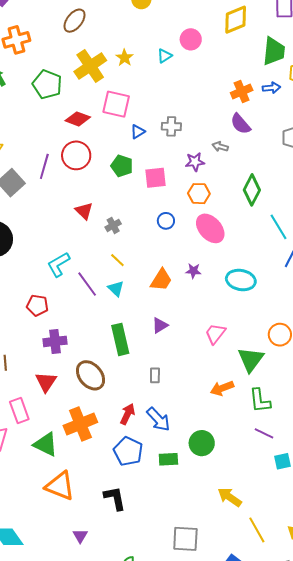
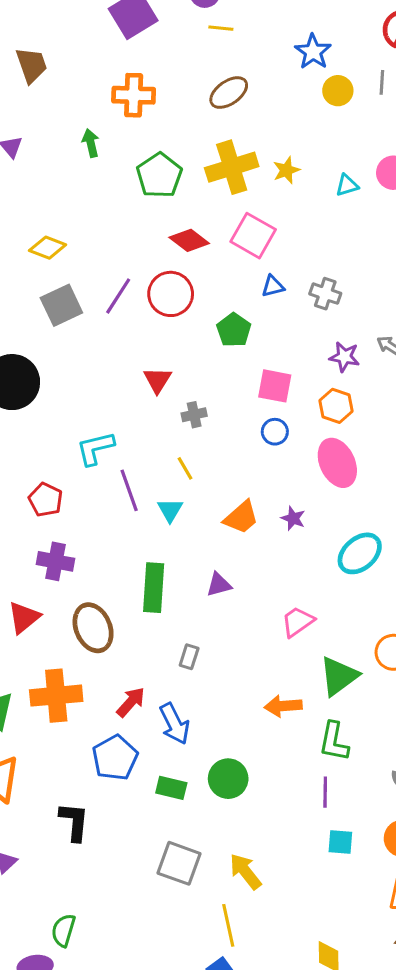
pink square: (156, 178) -> (275, 386), moved
cyan ellipse: (241, 280) -> (360, 553), turned -68
purple line: (264, 433) -> (325, 792), turned 48
yellow line: (257, 530) -> (228, 925), moved
gray square: (185, 539) -> (179, 863), moved

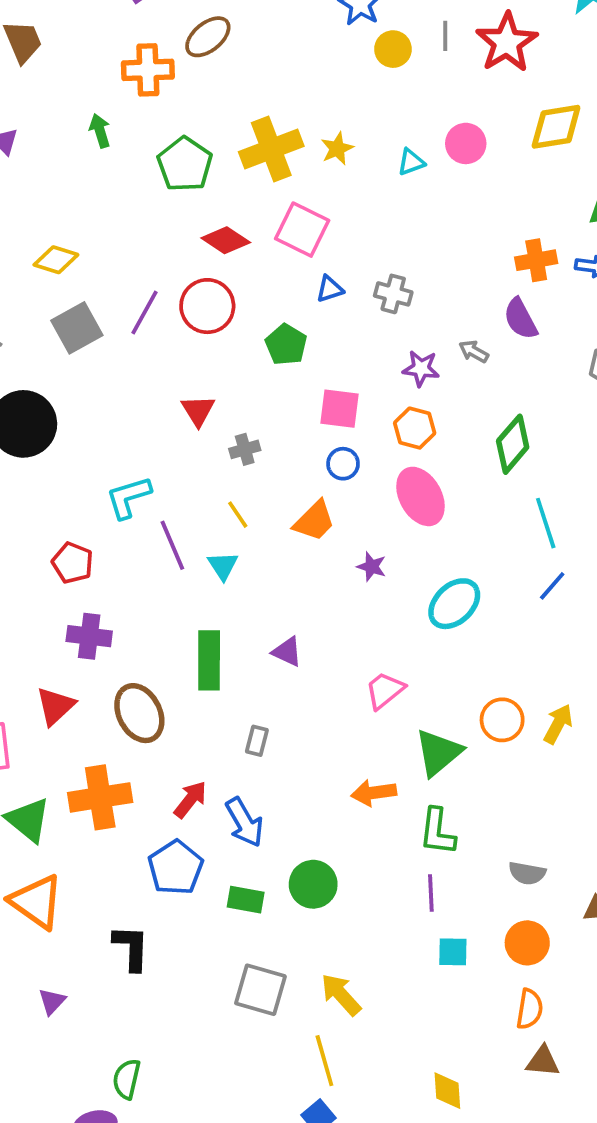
brown ellipse: (229, 93) -> (208, 37), moved
orange trapezoid: (241, 517) -> (314, 521), moved
purple triangle: (219, 585) -> (287, 652), turned 44

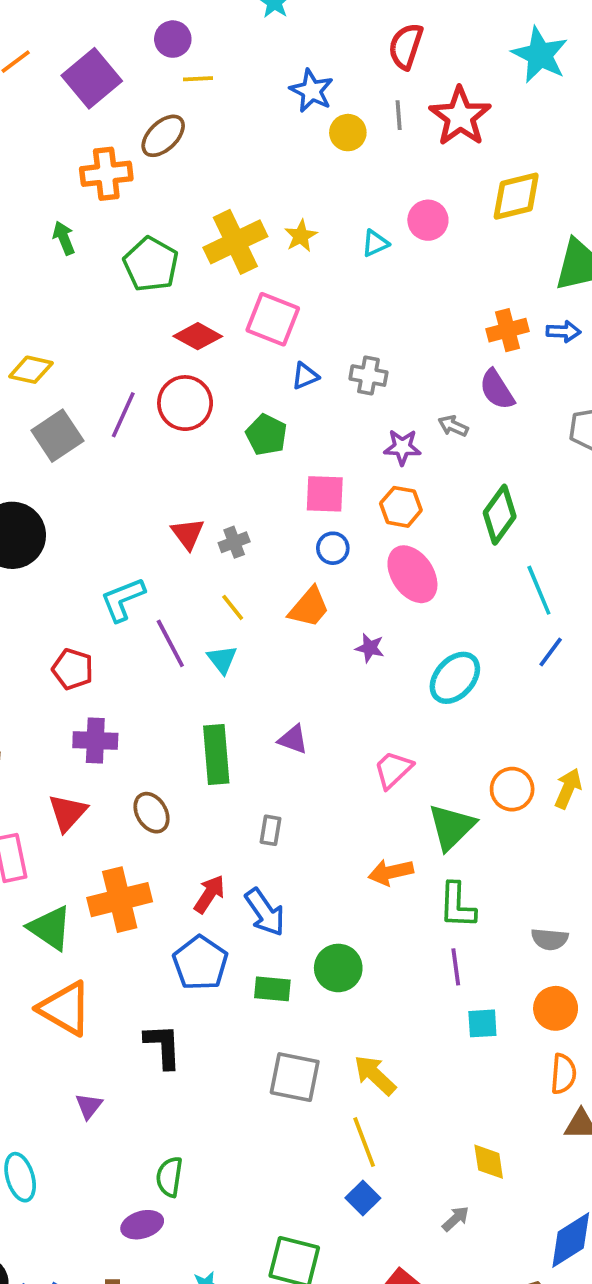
red triangle: (198, 411) -> (188, 534), moved
brown ellipse: (139, 713) -> (152, 813), size x0.7

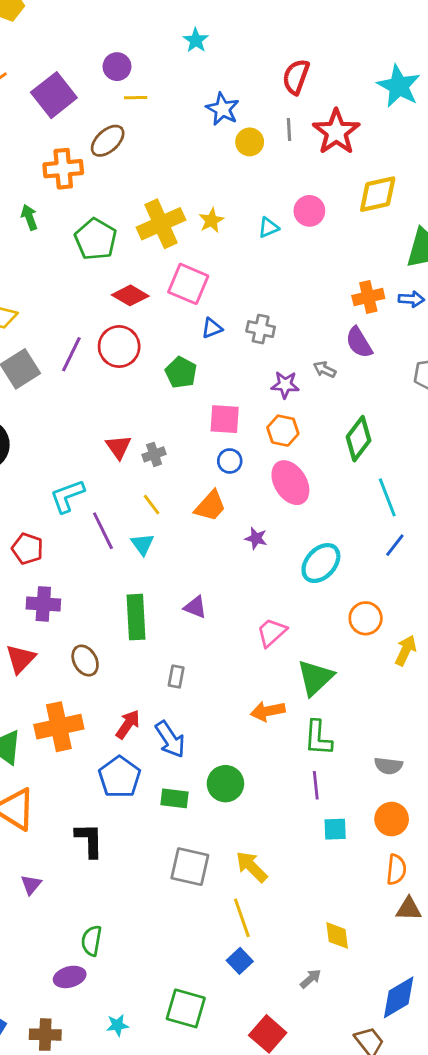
orange circle: (512, 789) -> (366, 618), moved

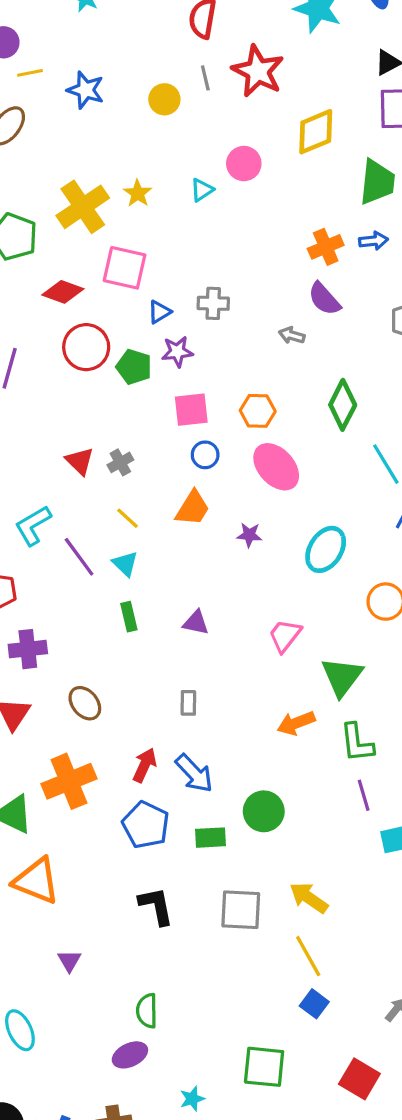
blue star: (223, 109) -> (86, 90), moved
red circle: (119, 347) -> (86, 347), moved
purple star: (285, 385) -> (177, 352), moved
green rectangle: (136, 617) -> (129, 617), moved, size x0.6
black L-shape: (89, 840) -> (156, 906), moved

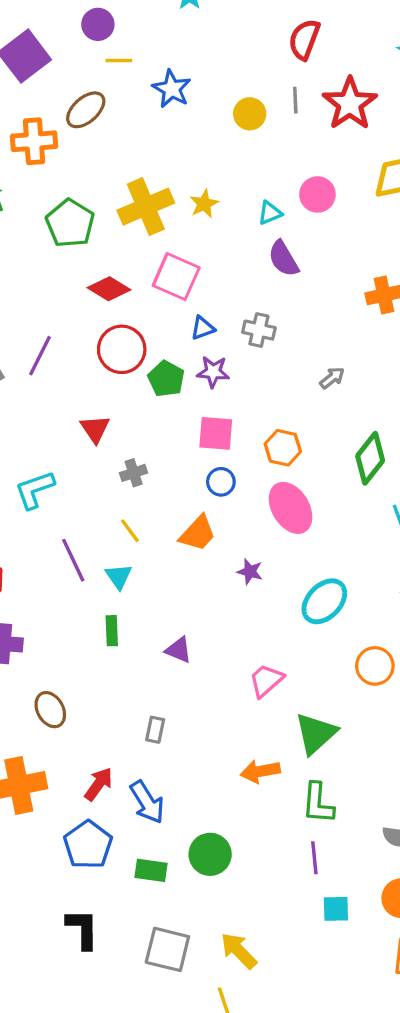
purple semicircle: (324, 299) -> (283, 259), moved
gray arrow: (292, 335) -> (332, 378), turned 115
red triangle: (80, 461) -> (95, 429), moved
cyan L-shape: (33, 525) -> (35, 490), moved

